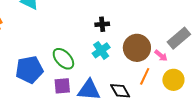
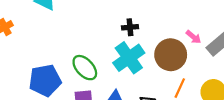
cyan cross: (101, 50) -> (129, 58), size x1.5
pink arrow: (161, 56) -> (193, 37), moved

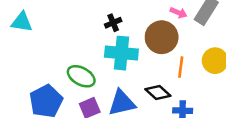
cyan cross: (129, 58) -> (121, 53), turned -32

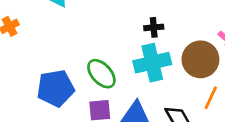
cyan cross: (121, 53) -> (152, 63), turned -36

